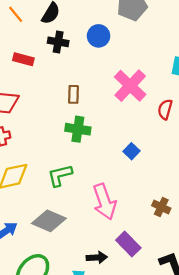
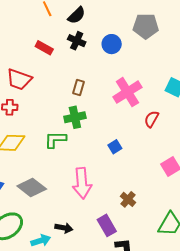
green cross: (78, 129) -> (75, 117), turned -35
green L-shape: (60, 175) -> (55, 140), moved
purple rectangle: (128, 244) -> (107, 225), moved

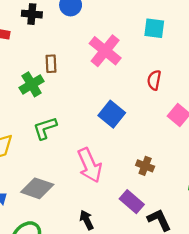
green cross: (75, 117) -> (32, 84), moved
red semicircle: (152, 119) -> (154, 80), moved
blue square: (115, 147) -> (112, 114), size x1.6
black arrow: (64, 228) -> (87, 220), turned -108

